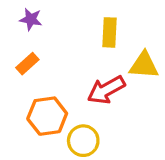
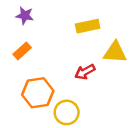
yellow rectangle: (109, 32) -> (88, 26), turned 75
red arrow: (106, 90) -> (85, 72), size x0.7

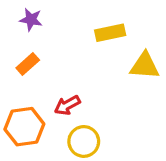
red arrow: (85, 72) -> (67, 105), moved
orange hexagon: (38, 93) -> (24, 127), moved

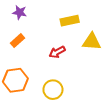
red arrow: (67, 105) -> (57, 52), moved

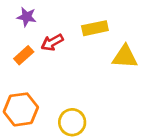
red arrow: (57, 52) -> (52, 42), moved

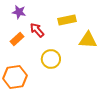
red arrow: (52, 42) -> (37, 30), turned 77
yellow circle: (72, 122) -> (51, 59), moved

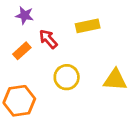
yellow triangle: (88, 40) -> (115, 80), moved

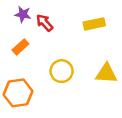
yellow rectangle: (88, 26) -> (94, 24), moved
red arrow: (48, 39) -> (45, 23), moved

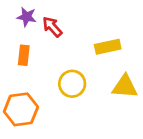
yellow rectangle: (94, 24) -> (108, 47), moved
orange rectangle: (20, 47) -> (24, 55), turned -42

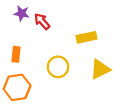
orange rectangle: (24, 55) -> (16, 54), moved
yellow triangle: (125, 87) -> (100, 69), turned -30

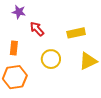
red arrow: (42, 21) -> (37, 29), moved

